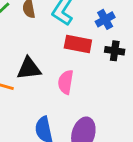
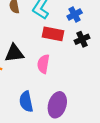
black cross: (115, 51) -> (82, 39), turned -32

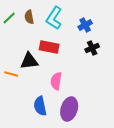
red rectangle: (53, 34) -> (49, 47), moved
pink semicircle: (43, 64) -> (56, 81), moved

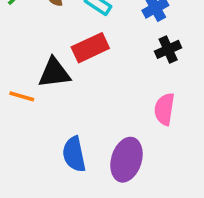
red rectangle: (49, 47) -> (90, 48), turned -36
pink semicircle: (56, 81) -> (164, 109), moved

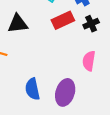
red rectangle: (90, 48) -> (63, 20), moved
black triangle: (54, 73) -> (18, 24), moved

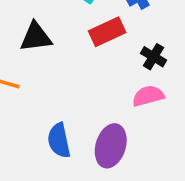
black cross: (91, 24) -> (153, 57), moved, turned -35
pink semicircle: (89, 61) -> (148, 96), turned 66

